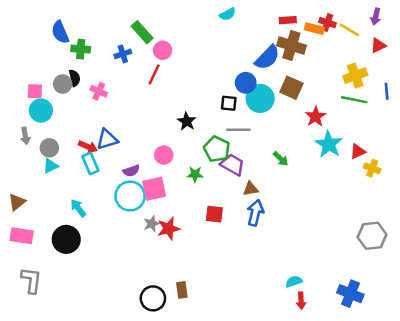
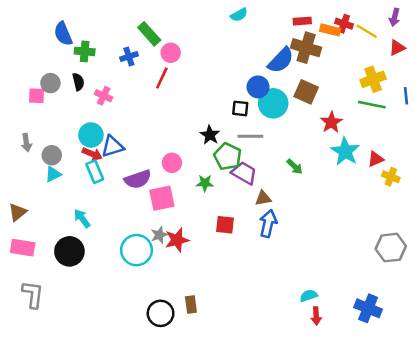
gray circle: (63, 84) -> (50, 83), moved
cyan circle: (41, 111) -> (91, 135), moved
black star: (187, 121) -> (210, 135), moved
purple semicircle: (131, 171) -> (138, 179), size x1.5
cyan circle: (130, 196) -> (137, 250), moved

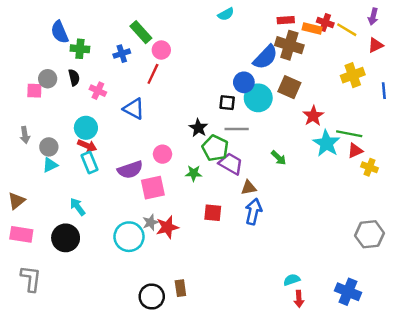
green line: (372, 105) -> (349, 134), moved
blue triangle: (112, 146) -> (134, 109), moved, turned 45

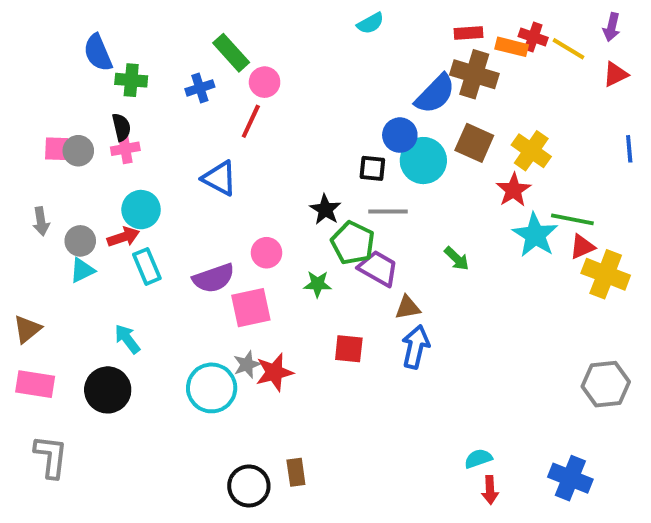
yellow cross: (353, 75) -> (531, 151), moved, turned -35
gray circle: (48, 79) -> (78, 151), moved
pink cross: (98, 91) -> (125, 149), moved, turned -35
red arrow: (87, 146) -> (123, 237), moved, turned -42
yellow cross: (369, 167) -> (606, 274), size x1.6

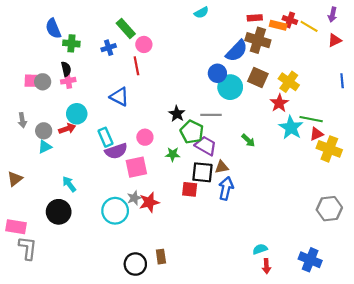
red line: (251, 121) -> (136, 66), turned -36
black square: (372, 168) -> (202, 172), moved, size x1.5
cyan rectangle: (147, 266) -> (106, 137), moved
pink rectangle: (35, 384) -> (16, 227), moved

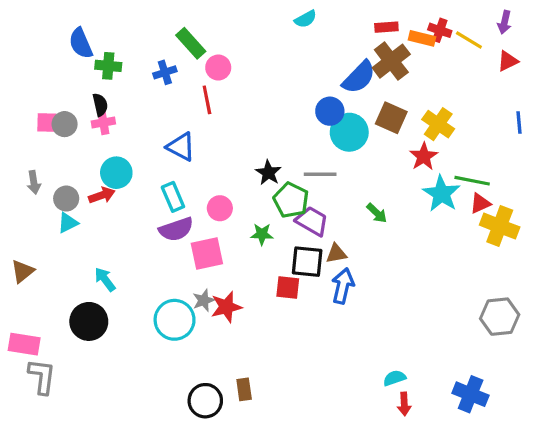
brown cross: (258, 40) -> (391, 61), turned 35
cyan rectangle: (106, 137) -> (173, 197), moved

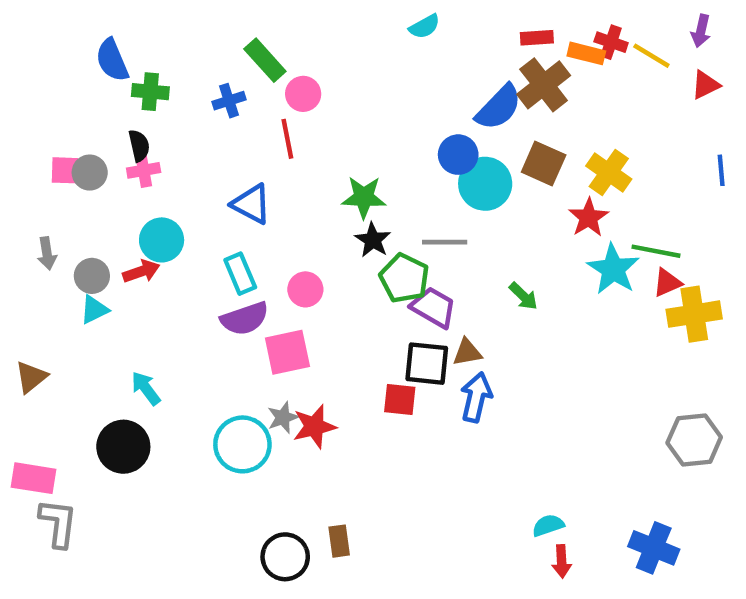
yellow cross: (500, 226) -> (694, 314), turned -30
green star: (262, 234) -> (364, 197), moved, size x1.4

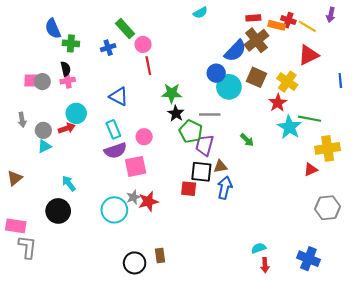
red triangle: (705, 85) -> (308, 55), moved, size x1.5
red line: (287, 139) -> (148, 66), moved
red triangle: (667, 283) -> (311, 170), moved
purple trapezoid: (433, 307) -> (205, 145), turned -105

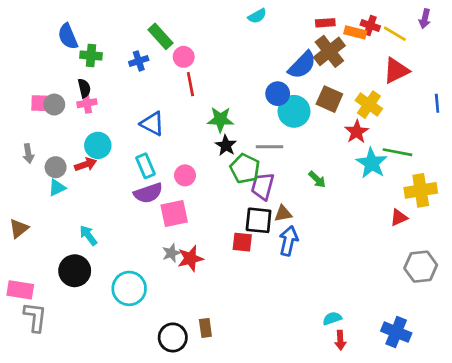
cyan circle: (114, 210) -> (129, 288), moved

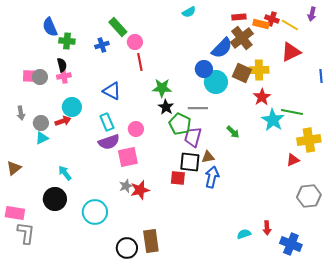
yellow cross: (369, 105) -> (259, 70), moved, turned -36
brown rectangle: (205, 328) -> (151, 241), size x1.6
red arrow: (340, 340) -> (267, 228), moved

